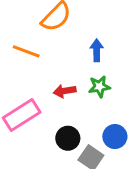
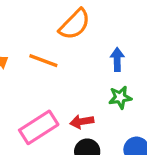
red arrow: (65, 91) -> (82, 122), moved

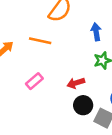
pink rectangle: (39, 127) -> (34, 81), moved, size x0.6

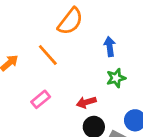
orange line: (40, 41) -> (48, 55), turned 35

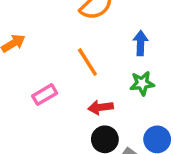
orange line: (48, 55) -> (87, 62), moved

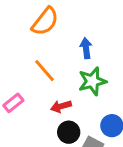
green star: (142, 83) -> (92, 81), size x1.4

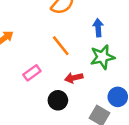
black circle: (69, 132) -> (58, 100), moved

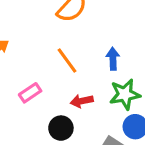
blue arrow: (98, 28) -> (113, 59), moved
green star: (102, 57) -> (125, 94), moved

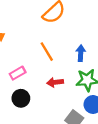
black circle: (61, 128) -> (21, 98), moved

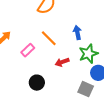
pink rectangle: (18, 73) -> (28, 50), moved

